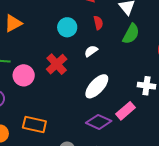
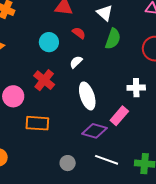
red semicircle: (98, 23) -> (79, 33), turned -32
white ellipse: (97, 86) -> (87, 96), turned -52
orange rectangle: (34, 125) -> (37, 123), moved

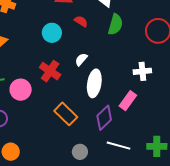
white semicircle: (76, 62) -> (81, 59), moved
white ellipse: (87, 96) -> (94, 83), turned 32
orange rectangle: (37, 123) -> (66, 114), moved, turned 45
purple diamond: (94, 131) -> (104, 118), turned -55

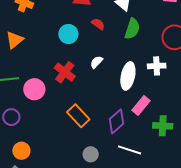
white cross: (142, 71) -> (157, 66), moved
white ellipse: (94, 83) -> (128, 76), moved
green cross: (157, 146) -> (163, 126), moved

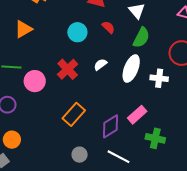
white ellipse: (128, 76) -> (131, 69), moved
orange rectangle: (78, 116) -> (74, 114), turned 75

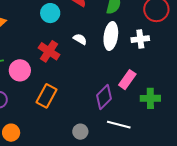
white semicircle: (100, 65) -> (80, 39), turned 80
orange rectangle: (74, 114) -> (47, 96), moved

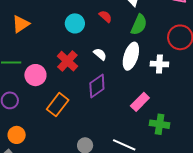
purple diamond: (104, 97) -> (97, 86), moved

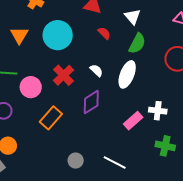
cyan circle: (75, 23) -> (58, 35), moved, size x1.5
orange triangle: (21, 24) -> (19, 35), turned -30
white cross: (159, 64) -> (158, 111), moved
green cross: (160, 124) -> (165, 146), moved

